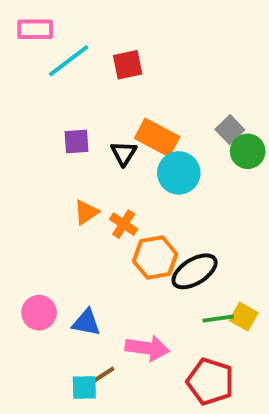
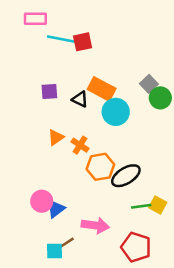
pink rectangle: (35, 29) -> (35, 19), moved
cyan line: (69, 61) -> (62, 39), moved, turned 48
black triangle: (124, 153) -> (80, 99), turned -36
pink circle: (39, 313) -> (42, 201), moved
blue triangle: (86, 322) -> (56, 209), turned -48

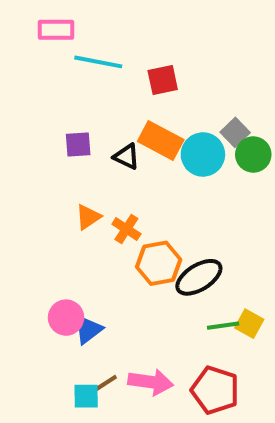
red square: (83, 42) -> (163, 80), moved
cyan circle: (116, 112) -> (203, 155), moved
pink arrow: (95, 225) -> (151, 382), moved

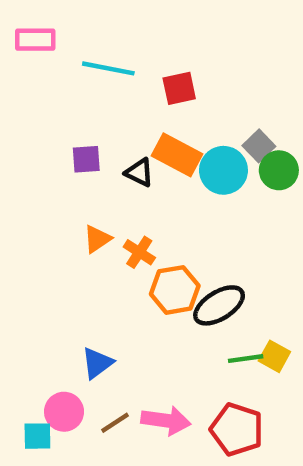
pink rectangle: (56, 30) -> (35, 40), moved
pink circle: (66, 318) -> (64, 412), moved
cyan square: (86, 396) -> (37, 436), moved

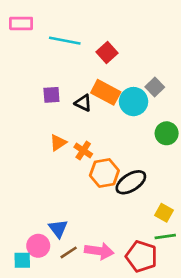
red square: (179, 88) -> (107, 53), turned -30
green circle: (279, 170) -> (167, 133), moved
green line: (246, 359) -> (165, 237), moved
blue triangle: (97, 363) -> (58, 229), moved, turned -30

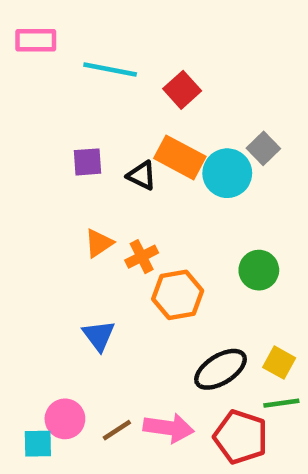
green circle: (167, 133) -> (259, 270), moved
orange cross: (83, 151) -> (142, 257), turned 30
black ellipse: (131, 182) -> (220, 369), moved
blue triangle: (58, 229) -> (99, 335), moved

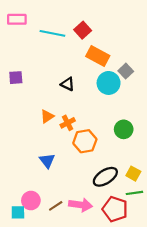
red square: (182, 90) -> (83, 30), moved
orange rectangle: (180, 157) -> (98, 56), moved
purple square: (88, 162) -> (16, 78), moved

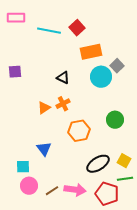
orange rectangle: (98, 56) -> (91, 52), turned -40
orange cross: (68, 123) -> (63, 104), moved
cyan square: (18, 212) -> (23, 167), moved

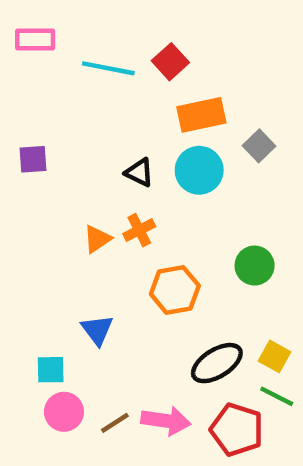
cyan circle: (101, 77) -> (199, 170), moved
green line: (125, 179) -> (277, 396), turned 35

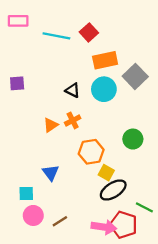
gray square: (259, 146) -> (135, 76), size x1.5
yellow square: (274, 356) -> (106, 173), moved
pink arrow: (166, 421) -> (104, 227), moved

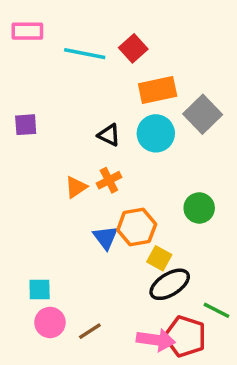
blue triangle: (51, 173) -> (105, 237), moved

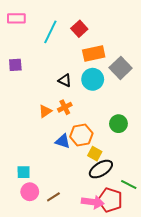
cyan line: (85, 54) -> (50, 32), turned -75
purple square: (26, 125) -> (15, 65), moved
blue triangle: (105, 237) -> (63, 141), turned -35

